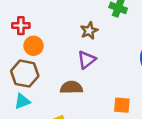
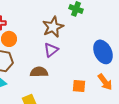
brown star: (89, 31) -> (53, 27), size x1.5

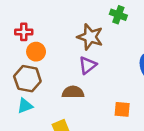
brown star: (53, 27) -> (90, 37), turned -30

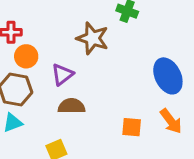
purple triangle: (88, 65) -> (62, 74), moved

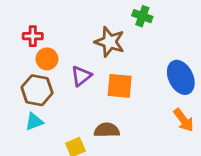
brown semicircle: (71, 106) -> (107, 130), moved
orange square: (132, 127) -> (120, 86), moved, size x1.4

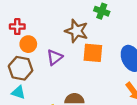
orange square: (120, 86) -> (93, 53), moved
cyan triangle: (34, 122) -> (18, 92), turned 40

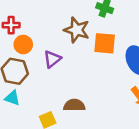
orange square: (93, 53) -> (105, 43), moved

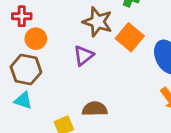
orange square: (105, 43) -> (130, 37), turned 35
purple triangle: (52, 59) -> (83, 55), moved

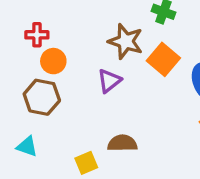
cyan triangle: (23, 100) -> (27, 146), moved

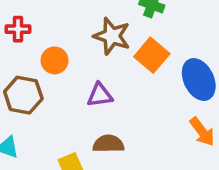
orange circle: (53, 61) -> (55, 60), moved
purple triangle: (109, 81) -> (100, 95), moved, turned 30

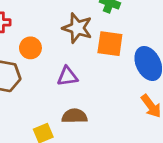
orange square: (152, 55) -> (110, 44), turned -32

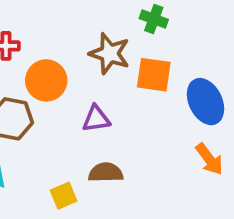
orange circle: (30, 48) -> (46, 80), size x1.4

